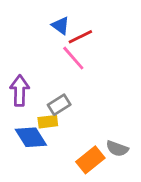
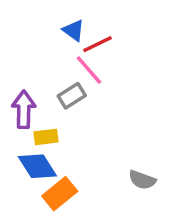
gray rectangle: (59, 105) -> (72, 96), moved
yellow rectangle: (48, 122) -> (46, 137), moved
orange rectangle: (90, 160) -> (60, 194), moved

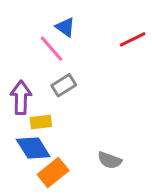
red line: (98, 44) -> (133, 39), moved
pink line: (89, 70) -> (52, 49), moved
gray semicircle: (142, 180) -> (110, 160), moved

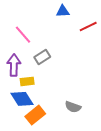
blue triangle: (65, 27) -> (63, 11), moved, turned -40
pink line: (52, 49) -> (23, 35), moved

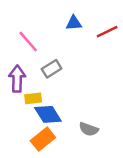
blue triangle: (63, 11) -> (74, 23), moved
blue diamond: (22, 99) -> (48, 114), moved

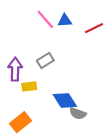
pink line: (28, 42) -> (45, 19), moved
blue diamond: (48, 114) -> (65, 101), moved
orange rectangle: (43, 139) -> (20, 122), moved

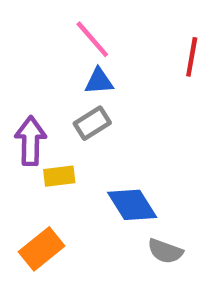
blue triangle: (65, 21) -> (99, 81), moved
red line: (94, 28) -> (192, 57), turned -54
gray semicircle: (78, 113) -> (165, 251), moved

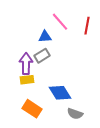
pink line: (92, 39) -> (60, 22), moved
purple arrow: (31, 141) -> (26, 64), moved
orange rectangle: (42, 249) -> (32, 109), moved, turned 72

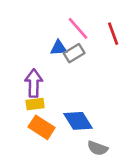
red line: (87, 26) -> (113, 34), turned -30
gray rectangle: (42, 56) -> (74, 53), moved
orange rectangle: (32, 109) -> (42, 127), moved

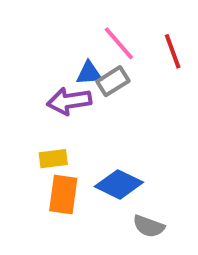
purple arrow: (34, 83) -> (69, 101), moved, turned -100
blue diamond: (78, 121) -> (119, 184), turned -32
orange rectangle: (42, 127) -> (63, 194), turned 65

